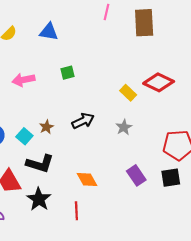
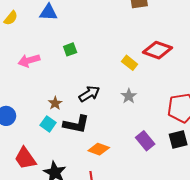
cyan square: (24, 136) -> (48, 124), moved
black L-shape: (40, 164) -> (76, 124), moved
orange diamond: (87, 179) -> (99, 149), turned -35

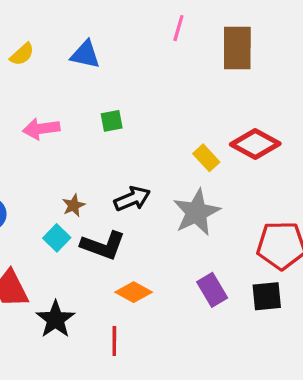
gray star: (129, 96) -> (196, 212), size x1.8

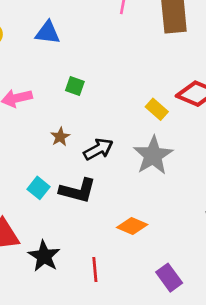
green square: (112, 121) -> (75, 86), turned 36
brown star: (74, 205) -> (60, 137), moved
purple rectangle: (212, 290) -> (169, 278), moved
orange diamond: (134, 292) -> (132, 226), moved

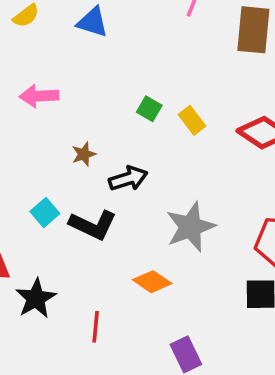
green square: (75, 86) -> (149, 109), moved
yellow rectangle: (157, 109) -> (192, 120), moved
gray star: (153, 155) -> (190, 227), moved

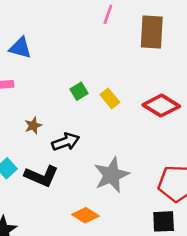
blue triangle: (93, 22) -> (20, 48), moved
green square: (149, 109) -> (79, 91), turned 30

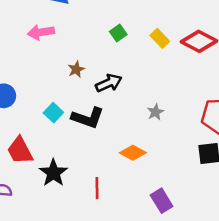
yellow rectangle: (110, 98) -> (160, 38), moved
gray star: (112, 175) -> (155, 112), size x0.5

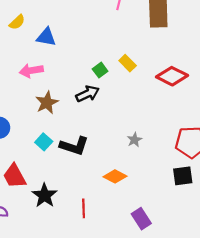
yellow rectangle: (160, 38) -> (128, 63), moved
brown star: (76, 69) -> (47, 103), moved, size x1.5
black arrow: (109, 83) -> (87, 94), moved

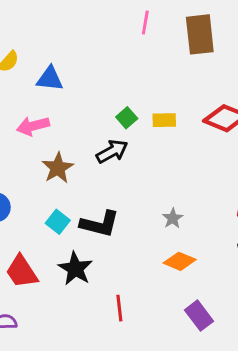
yellow rectangle: (128, 63) -> (164, 120), moved, turned -42
gray star: (134, 140) -> (173, 218), moved
orange diamond: (115, 176) -> (180, 261), moved
black star: (45, 195) -> (75, 269), moved

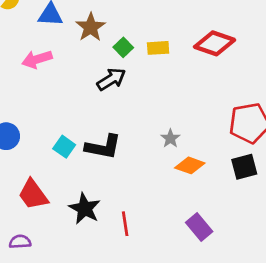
brown star: (58, 168) -> (91, 27), moved
orange diamond: (180, 261) -> (190, 165), moved
black star: (75, 269) -> (85, 209), moved

